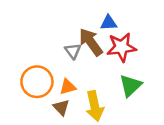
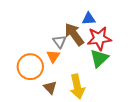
green triangle: (130, 86) -> (99, 58), moved
orange triangle: (68, 87) -> (53, 56), moved, turned -40

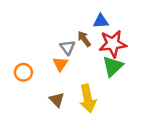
brown arrow: (74, 34) -> (84, 39), size x0.6
orange circle: (30, 67) -> (23, 72), moved, size x0.6

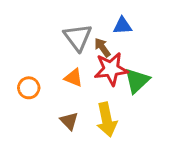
red star: (113, 44) -> (111, 69), moved
gray triangle: (67, 47) -> (78, 37), moved, size x1.5
orange triangle: (60, 64) -> (73, 78), turned -42

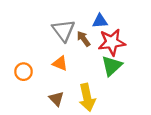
red star: (111, 69) -> (112, 42), moved

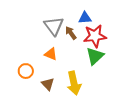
orange circle: (23, 72) -> (26, 71), moved

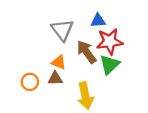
brown arrow: (71, 33) -> (87, 52), moved, size x1.5
brown triangle: (48, 84) -> (55, 78), moved, turned -48

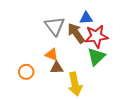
brown arrow: (87, 52) -> (76, 33), moved
brown triangle: (55, 78) -> (57, 68), moved

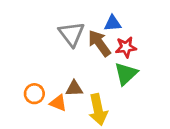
red star: (96, 36) -> (126, 47), size x0.7
orange triangle: (52, 55) -> (58, 103), moved

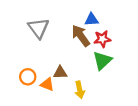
gray triangle: (71, 34) -> (39, 28), moved
yellow arrow: (98, 110) -> (80, 90), size x0.7

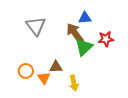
red star: (102, 39) -> (106, 39), moved
green triangle: (102, 61) -> (84, 47), moved
orange triangle: (47, 84) -> (44, 78), turned 32

